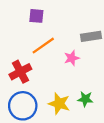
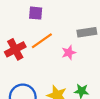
red cross: (20, 72) -> (15, 49), moved

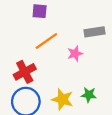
red cross: (15, 49) -> (25, 72), moved

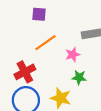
green star: (89, 95) -> (79, 77), moved

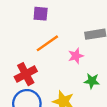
green star: (79, 77) -> (92, 81), moved

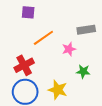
purple square: (41, 14) -> (28, 12), moved

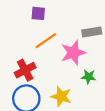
purple square: (28, 12) -> (38, 13), moved
pink star: (69, 49) -> (73, 53), size x1.6

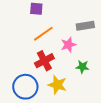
pink star: (73, 53) -> (68, 45), size x0.7
red cross: (25, 70) -> (44, 61), moved

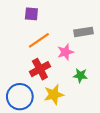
yellow star: (57, 85) -> (54, 95), turned -30

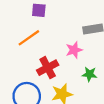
orange line: (39, 40) -> (29, 38), moved

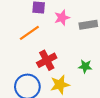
pink star: (74, 50) -> (62, 18), moved

